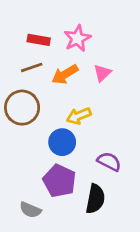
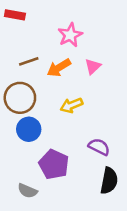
red rectangle: (39, 40) -> (15, 15), moved
blue circle: (62, 142) -> (29, 129), moved
black semicircle: (95, 199) -> (109, 181), moved

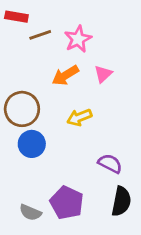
brown line: (29, 61) -> (40, 35), moved
purple pentagon: (54, 164) -> (67, 203), moved

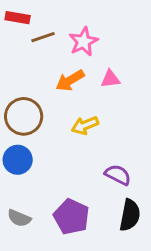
pink triangle: (103, 74) -> (110, 79), turned 36
blue circle: (32, 144) -> (18, 160), moved
gray semicircle: (30, 212) -> (19, 218), moved

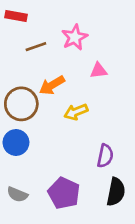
brown line: (43, 37) -> (36, 47), moved
orange arrow: (70, 80) -> (52, 85), moved
purple semicircle: (118, 175) -> (105, 156), turned 75

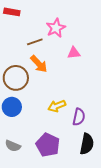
brown line: (36, 47) -> (35, 42), moved
orange arrow: (52, 85) -> (39, 64), turned -102
yellow arrow: (76, 112) -> (57, 106), moved

